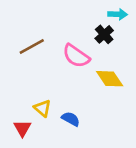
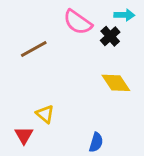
pink semicircle: (76, 56) -> (78, 22), moved
blue semicircle: (71, 119) -> (96, 142), moved, turned 78

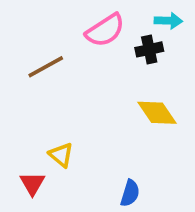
pink semicircle: (78, 22) -> (105, 30), turned -68
black cross: (110, 36) -> (149, 49), turned 30

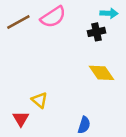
pink semicircle: (105, 30) -> (53, 17), moved
brown line: (46, 67) -> (18, 22), moved

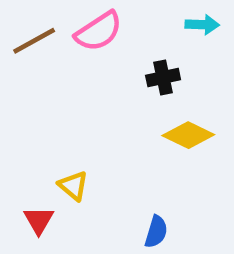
black cross: (97, 32) -> (163, 78), moved
yellow diamond: (101, 73) -> (188, 135), turned -30

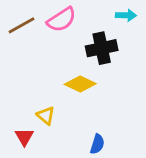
black cross: (163, 78) -> (102, 48), size x1.5
yellow diamond: (188, 135) -> (80, 84), moved

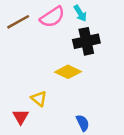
cyan arrow: (126, 15) -> (80, 13), moved, turned 56
blue semicircle: (97, 144) -> (83, 123), turned -42

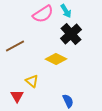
brown line: (18, 22) -> (15, 46), moved
black cross: (86, 41) -> (71, 34), turned -30

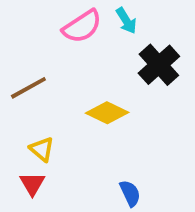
black cross: (71, 34) -> (159, 65), moved
yellow triangle: (32, 81) -> (42, 149), moved

